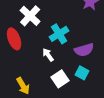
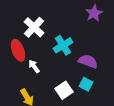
purple semicircle: (84, 50) -> (88, 61), turned -144
white arrow: (48, 55) -> (34, 66), moved

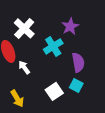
purple star: (94, 13) -> (70, 26), moved
purple semicircle: (88, 61) -> (78, 62), turned 60

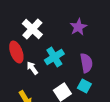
cyan cross: (53, 46) -> (54, 57), moved

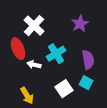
white arrow: (32, 68) -> (34, 65), turned -40

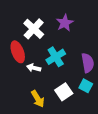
purple star: (80, 24) -> (65, 23), moved
yellow arrow: (27, 96) -> (38, 99), moved

